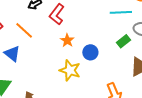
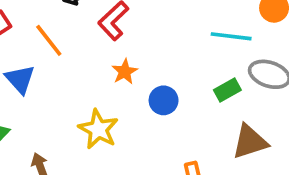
yellow star: (70, 70) -> (98, 129), moved

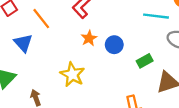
green rectangle: (227, 90) -> (145, 61), moved
blue circle: (164, 100) -> (114, 45), moved

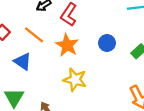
orange star: (89, 38) -> (67, 45), moved, size x1.5

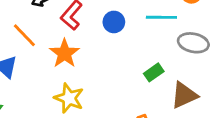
blue circle: (107, 43) -> (114, 22), moved

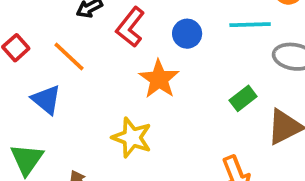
orange star: (64, 53) -> (159, 79), moved

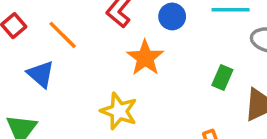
green rectangle: (243, 98) -> (222, 78), turned -30

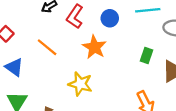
orange line: (63, 35) -> (47, 47), moved
blue triangle: (41, 74) -> (14, 67), moved

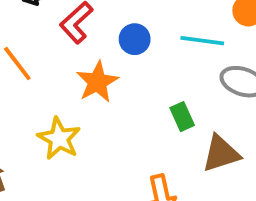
green rectangle: (147, 56) -> (182, 117), turned -56

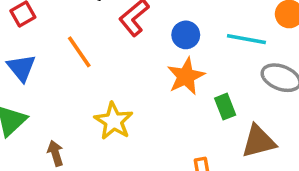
orange star: (97, 82) -> (186, 76), moved

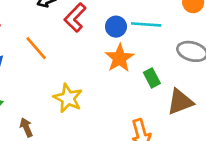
cyan line: (246, 39) -> (146, 24), moved

